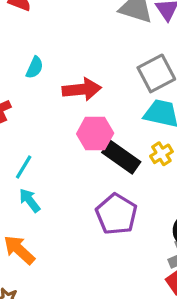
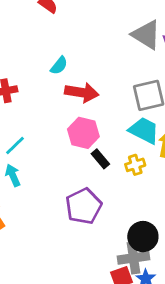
cyan semicircle: (35, 67) -> (59, 66), moved
black rectangle: (121, 157) -> (100, 159), size x0.6

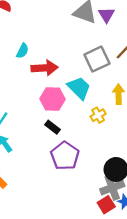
cyan trapezoid: (144, 130) -> (79, 88), moved, turned 30
black rectangle: (100, 159) -> (53, 127), moved

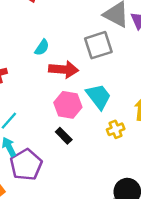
gray square: (97, 59) -> (98, 45), moved
purple pentagon: (65, 156) -> (26, 165), moved

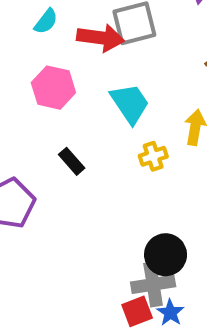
red arrow: (64, 69) -> (101, 38), moved
pink hexagon: (68, 105) -> (53, 88), moved

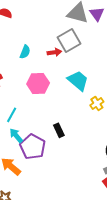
red arrow: (101, 38) -> (54, 52), size x0.6
black rectangle: (72, 161) -> (59, 130), moved, turned 32

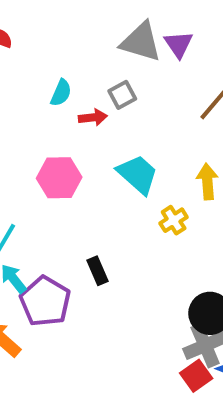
gray square: (69, 40) -> (122, 95), size x0.6
cyan semicircle: (25, 52) -> (61, 93), moved

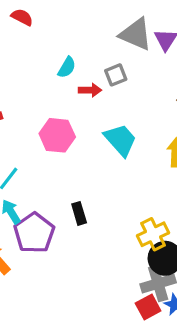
yellow cross: (174, 220) -> (153, 234), moved, size x1.4

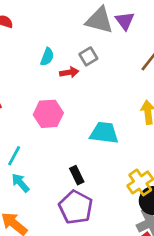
cyan trapezoid: (120, 140) -> (104, 133), moved, turned -32
purple pentagon: (34, 233) -> (76, 207), moved

